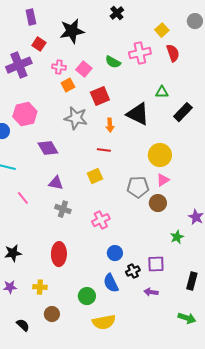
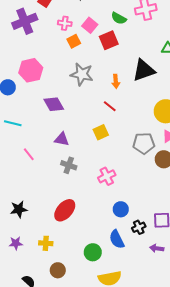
red square: (100, 96) -> (109, 40), moved
black triangle: (138, 114) -> (144, 70), turned -45
red line: (104, 150) -> (110, 106), turned 32
red ellipse: (59, 254) -> (65, 210), turned 40

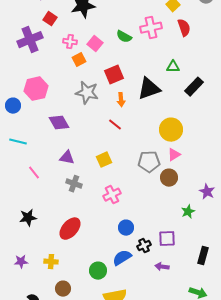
red square: (109, 40) -> (114, 75), moved
yellow square: (101, 132) -> (104, 160), moved
black star: (19, 209) -> (28, 218), moved
blue semicircle: (117, 239) -> (122, 258), turned 84

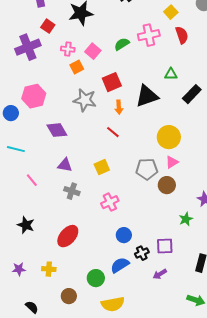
green semicircle: (124, 37) -> (122, 44), turned 119
black star: (28, 218) -> (26, 225), turned 30
purple arrow: (162, 267) -> (160, 274), turned -40
brown circle: (63, 289) -> (69, 296), moved

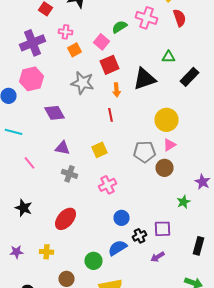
pink cross: (149, 35) -> (146, 18), turned 30
purple cross: (28, 47) -> (32, 43), moved
pink square: (93, 51) -> (102, 42), moved
red line: (113, 132) -> (110, 115), turned 40

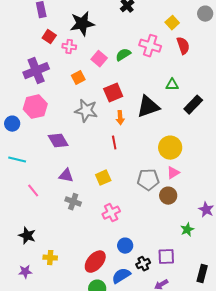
pink cross: (66, 32) -> (69, 47), moved
pink square: (102, 42) -> (99, 59), moved
red ellipse: (66, 219) -> (95, 262), moved
purple star: (16, 252) -> (25, 272), moved
yellow cross: (46, 252) -> (50, 258), moved

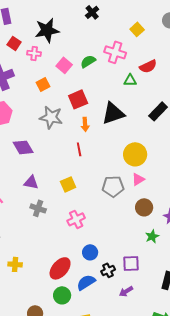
red semicircle: (183, 46) -> (148, 66), moved, turned 84
green triangle: (172, 85) -> (130, 80), moved
brown circle: (168, 196) -> (144, 207), moved

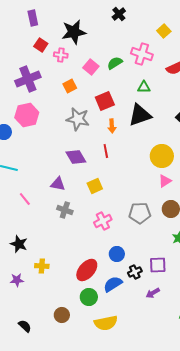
green triangle: (130, 80) -> (144, 87), moved
purple diamond: (23, 147) -> (76, 157), moved
gray pentagon: (113, 186) -> (140, 213), moved

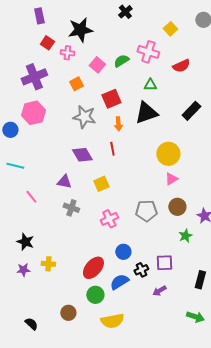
purple star: (17, 280) -> (23, 270), moved

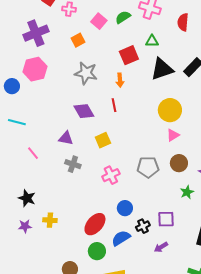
red semicircle: (181, 66) -> (183, 22), turned 120
red square: (111, 99) -> (129, 55), moved
black triangle: (146, 113) -> (162, 69), moved

